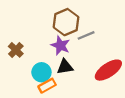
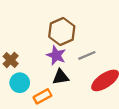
gray line: (86, 35) -> (87, 55), moved
cyan circle: (41, 72) -> (20, 83), moved

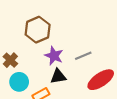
brown hexagon: (62, 32) -> (38, 30), moved

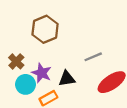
purple star: (54, 56) -> (42, 73), moved

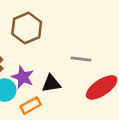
gray line: (93, 57) -> (81, 59), turned 30

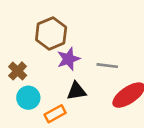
purple star: (23, 77) -> (68, 59), moved, turned 30

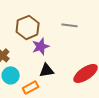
gray line: (107, 66) -> (70, 25), moved

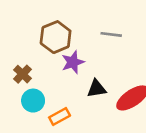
black triangle: (47, 70) -> (97, 89), moved

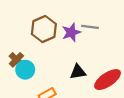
purple star: (73, 62) -> (71, 32), moved
cyan circle: (33, 101) -> (25, 70), moved

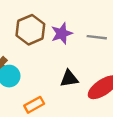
gray line: (90, 27) -> (97, 37), moved

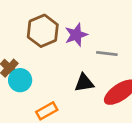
gray line: (97, 37) -> (107, 53), moved

